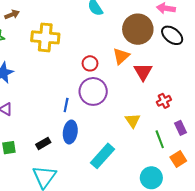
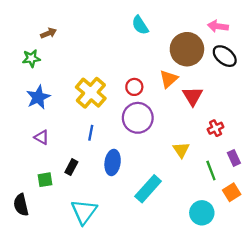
yellow cross: (45, 37) -> (91, 93), moved, turned 36
blue line: (66, 105) -> (91, 133), moved
black rectangle: (43, 143) -> (71, 167), moved, turned -32

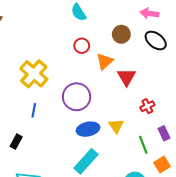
brown circle: (187, 49) -> (121, 34), size x0.6
red circle: (134, 87) -> (82, 46), moved
blue ellipse: (113, 162) -> (88, 129), moved, turned 70

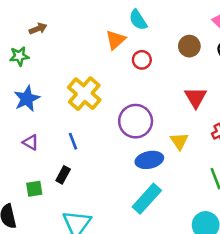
orange triangle: (105, 61) -> (116, 40), moved
blue line: (34, 110) -> (73, 141), moved, turned -32
yellow triangle: (116, 126) -> (179, 141), moved

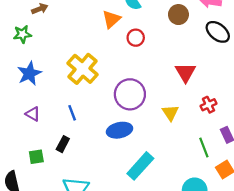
brown circle: (189, 46) -> (178, 15), moved
blue ellipse: (149, 160) -> (120, 130), moved

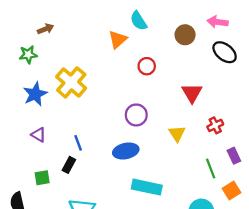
red circle: (136, 38) -> (147, 66), moved
yellow cross: (83, 69) -> (71, 82), moved
purple circle: (130, 94) -> (136, 115), size x0.7
blue line: (72, 113) -> (78, 143), moved
cyan rectangle: (140, 166) -> (147, 187), turned 60

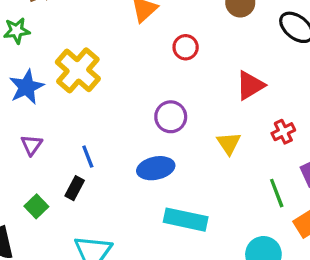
red triangle: (192, 93) -> (250, 85), turned 30
purple triangle: (39, 135) -> (32, 145), turned 35
green square: (42, 178) -> (36, 206), turned -35

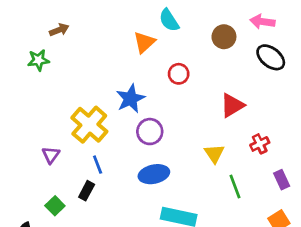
yellow cross: (78, 70) -> (89, 125), moved
blue star: (27, 87) -> (131, 99), moved
purple circle: (171, 117) -> (150, 132), moved
green line: (277, 193) -> (235, 187), moved

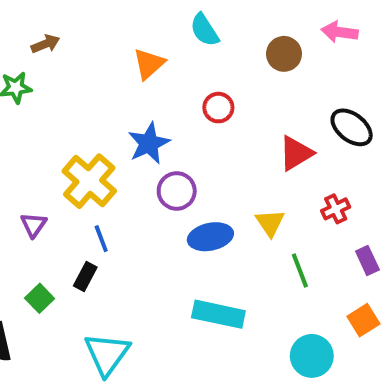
orange triangle: (144, 42) -> (149, 64), moved
black ellipse: (271, 57) -> (352, 127), moved
blue ellipse: (154, 174) -> (210, 237), moved

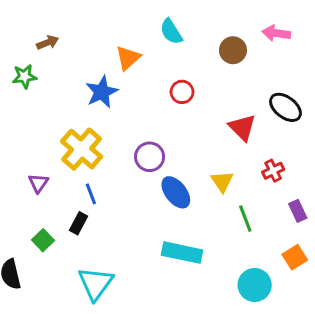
blue star: (149, 143) -> (102, 92), moved
red triangle: (296, 153) -> (242, 127), turned -44
blue ellipse: (210, 237) -> (176, 192), turned 64

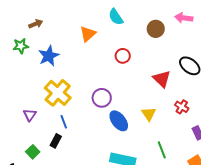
blue star: (102, 92) -> (49, 56), moved
red cross: (273, 171) -> (182, 107), turned -32
green line: (245, 219) -> (162, 150), moved

